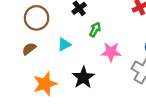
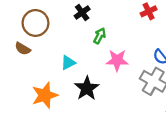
cyan triangle: (64, 44) -> (68, 63), moved
brown semicircle: (29, 49) -> (23, 49), moved, turned -112

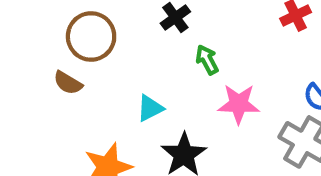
green arrow: (100, 36) -> (207, 60), turned -56

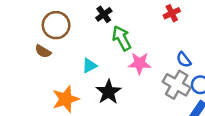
green arrow: (207, 60) -> (122, 38), size x1.5

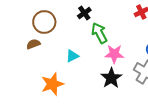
brown semicircle: (43, 51) -> (33, 44), turned 128
black star: (109, 92) -> (111, 78), moved

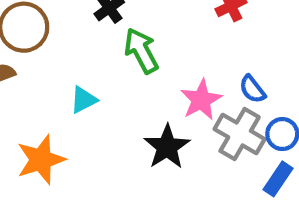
pink star: (114, 54) -> (201, 100), moved, turned -30

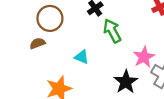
cyan triangle: (84, 100) -> (82, 57), turned 49

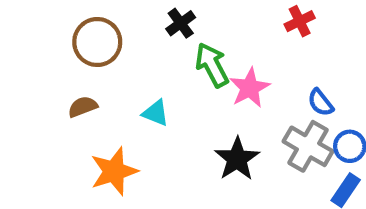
brown semicircle: (37, 43) -> (83, 107), moved
pink star: (144, 57) -> (250, 88), moved

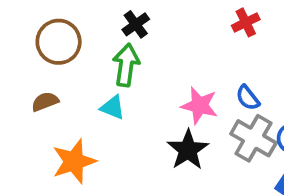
green arrow: (212, 65) -> (126, 65), moved, turned 36
pink star: (250, 88) -> (199, 105), moved, turned -30
blue semicircle: (321, 102) -> (248, 98), moved

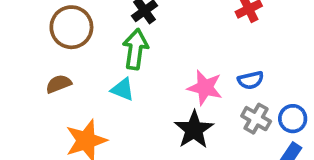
blue semicircle: (248, 98) -> (251, 80), turned -65
gray cross: (253, 138) -> (256, 119), size x0.7

